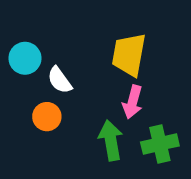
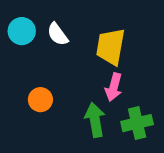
cyan circle: (25, 58) -> (22, 31), moved
white semicircle: (60, 80) -> (58, 34), moved

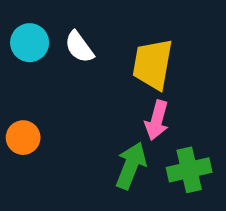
orange circle: (40, 100) -> (23, 138), moved
green arrow: (95, 120) -> (131, 166), turned 32

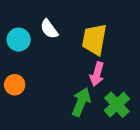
cyan circle: (30, 43) -> (19, 40), moved
green cross: (189, 170) -> (117, 105), turned -30

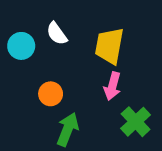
orange circle: (15, 85) -> (51, 94), moved
green arrow: (81, 102) -> (68, 129), moved

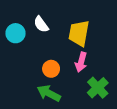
orange circle: (51, 94) -> (51, 69), moved
green arrow: (68, 129) -> (49, 93), turned -85

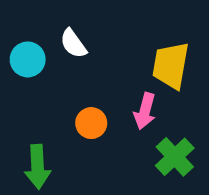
yellow trapezoid: (79, 33) -> (171, 65), moved
green arrow: (49, 93) -> (38, 167), moved, turned -120

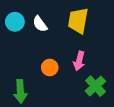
cyan circle: (28, 59) -> (15, 22), moved
yellow trapezoid: (171, 65) -> (78, 21), moved

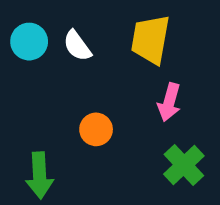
pink arrow: (79, 61) -> (169, 102), moved

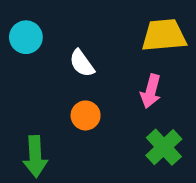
yellow trapezoid: (150, 39) -> (164, 35), moved, turned 75
white semicircle: (77, 46) -> (82, 63), moved

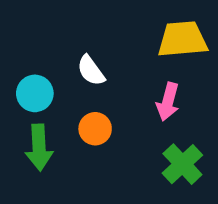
cyan circle: (26, 37) -> (35, 93), moved
green arrow: (35, 156) -> (39, 147), moved

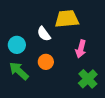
yellow trapezoid: (182, 39) -> (67, 19), moved
green arrow: (39, 147) -> (19, 71), turned 135

